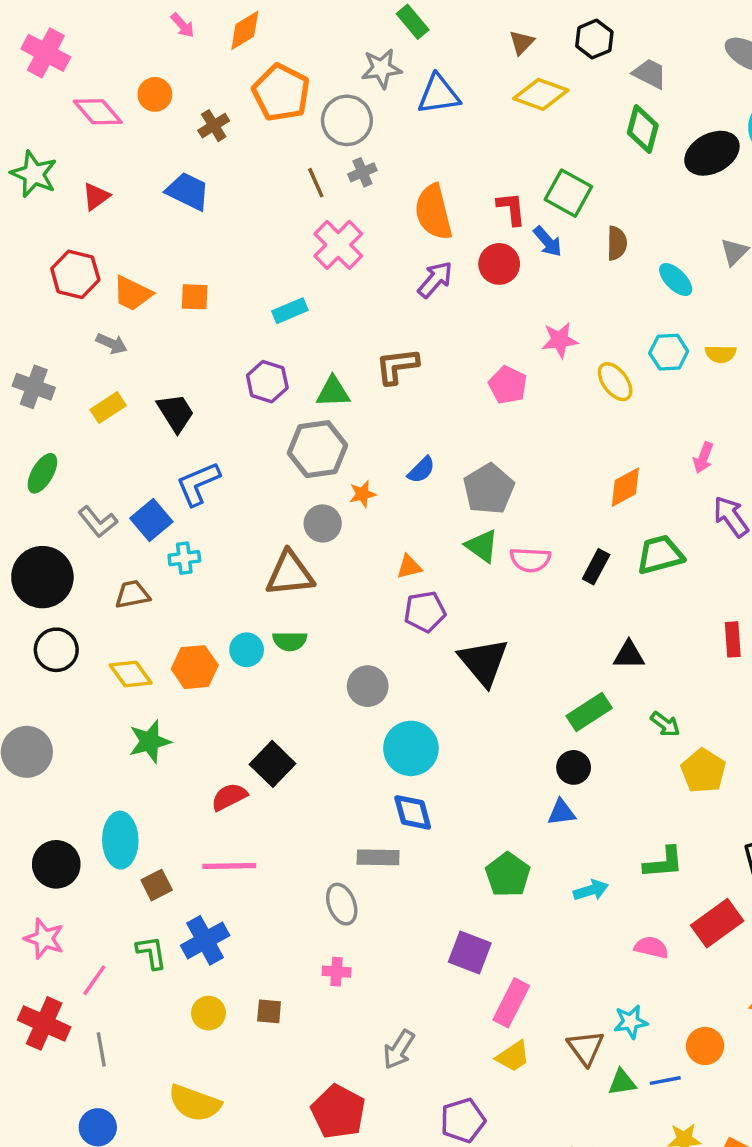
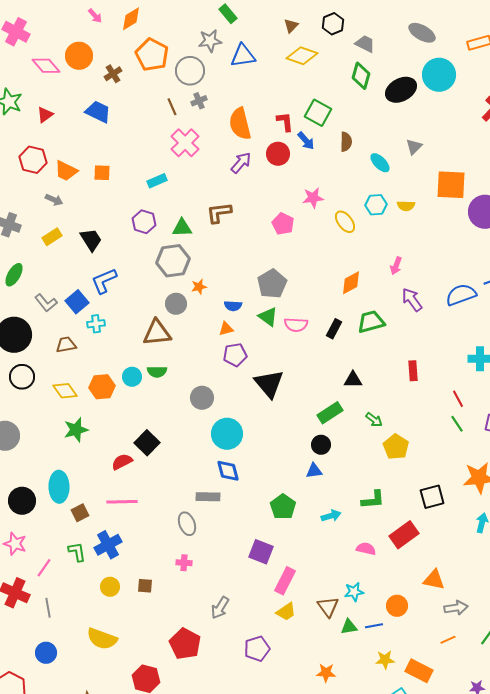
orange circle: (155, 94) -> (79, 56), size x1.4
blue semicircle: (421, 470) -> (233, 306), moved, turned 48

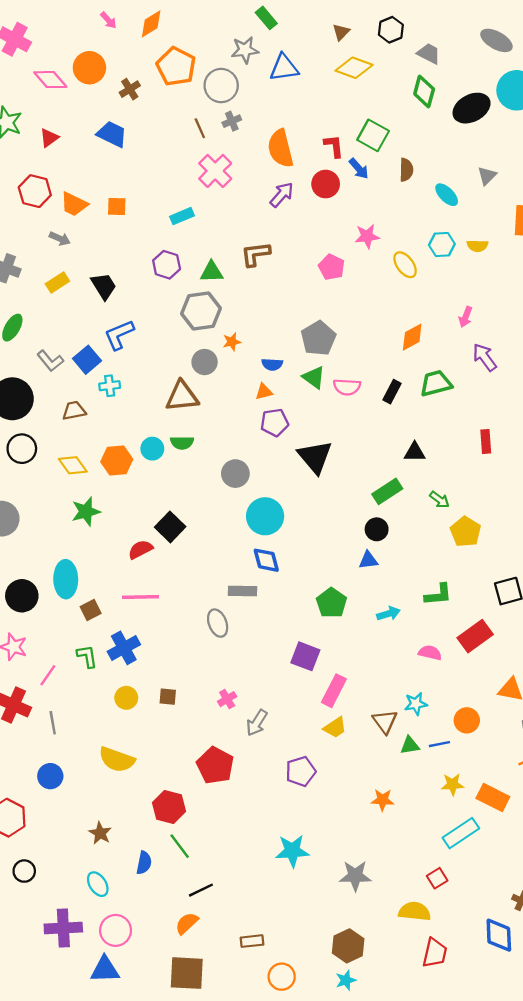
pink cross: (184, 563) -> (227, 699), moved, turned -35

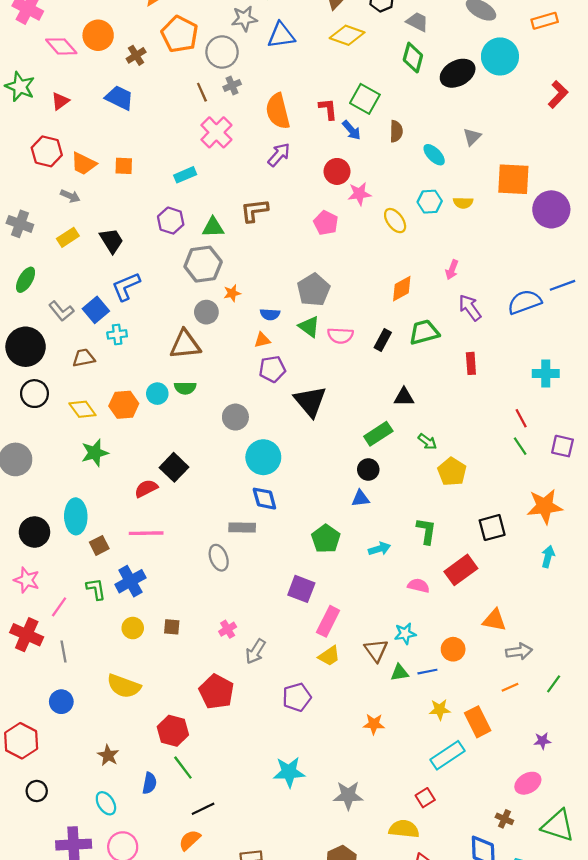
red circle: (326, 184) -> (337, 171), moved
red rectangle: (486, 442) -> (471, 363), moved
green L-shape: (438, 595) -> (426, 531), turned -76
orange rectangle: (493, 797) -> (478, 722), turned 36

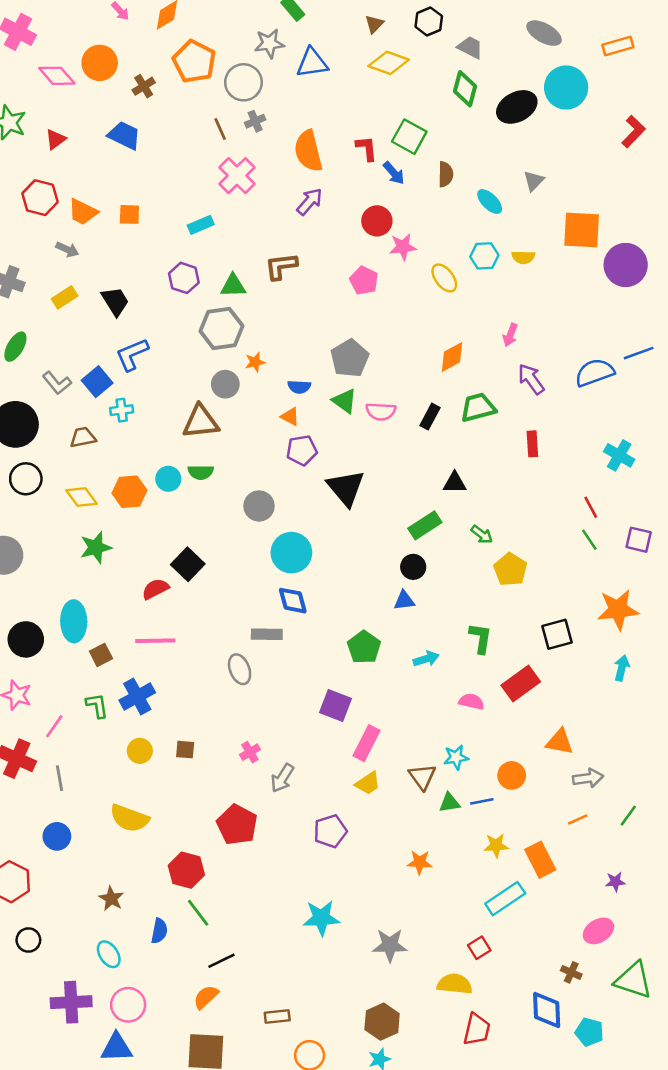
orange triangle: (262, 340) -> (290, 417), turned 42
cyan cross: (546, 374) -> (619, 455), turned 30

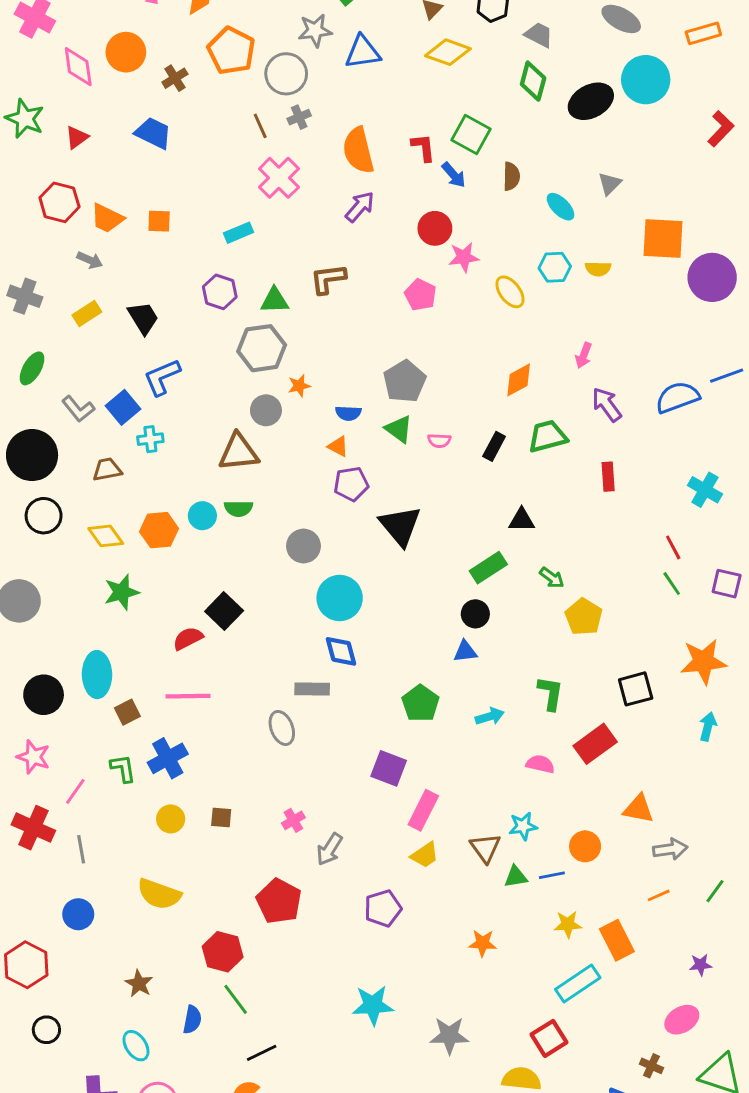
pink diamond: (57, 76) -> (78, 67), turned 33
pink semicircle: (381, 411) -> (439, 441), size x0.7
red square: (479, 948) -> (549, 1038), size x1.4

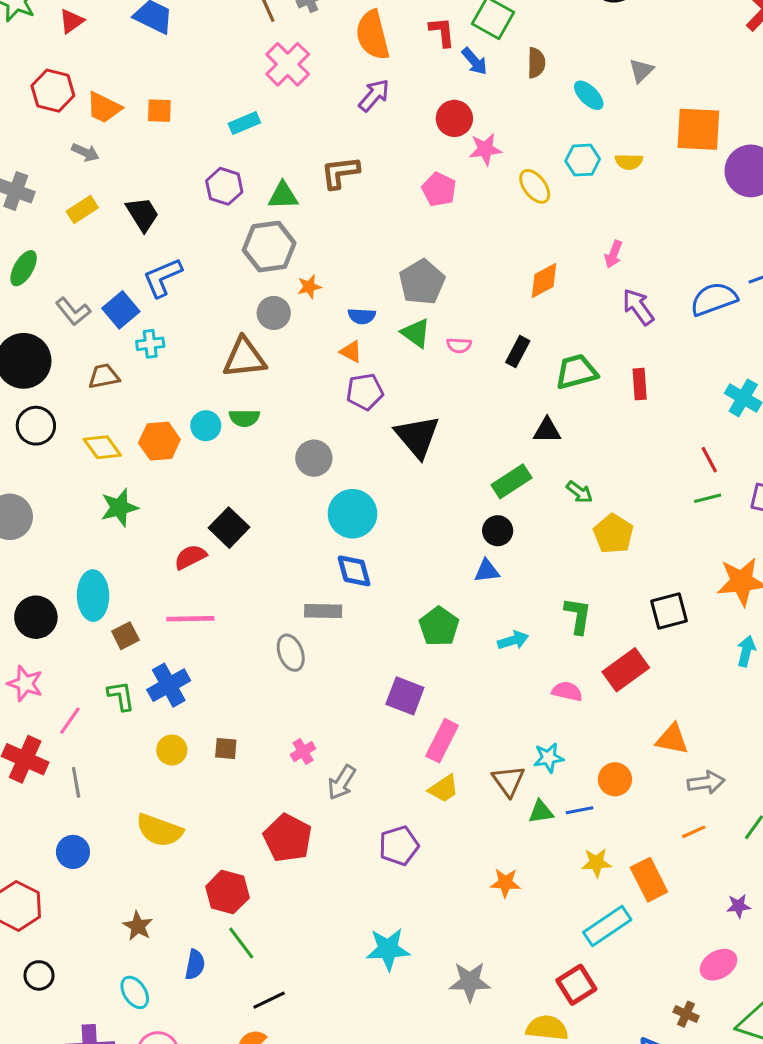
green trapezoid: (548, 436) -> (576, 372), moved
green line: (672, 584) -> (708, 498), turned -70

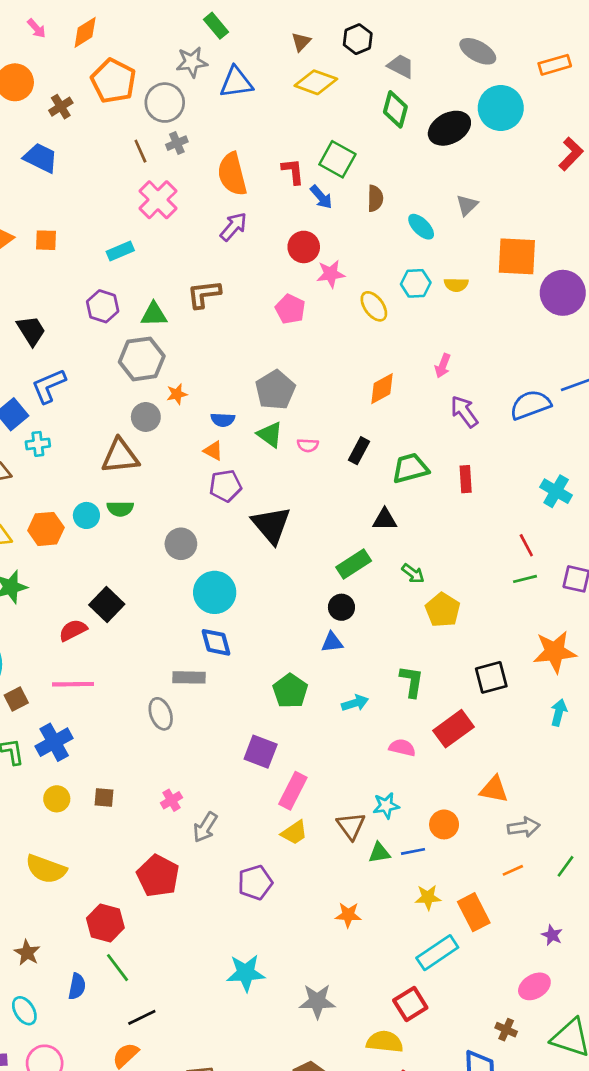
purple star: (739, 906) -> (552, 935), turned 30

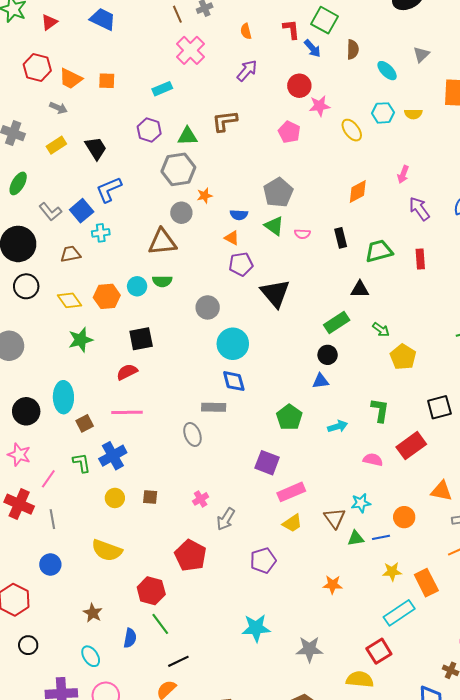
orange semicircle: (232, 174) -> (246, 31), size x0.5
black rectangle: (359, 451) -> (341, 238), turned -42
black square: (107, 605) -> (141, 339), moved, turned 35
pink rectangle: (293, 791) -> (291, 492), turned 40

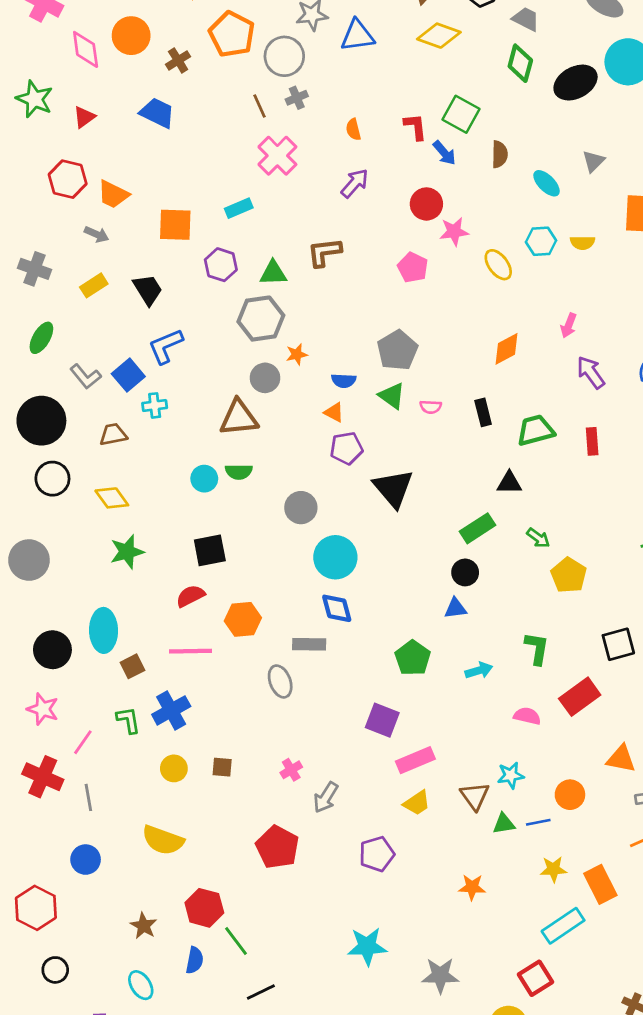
orange square: (107, 81) -> (175, 225), moved, size x1.5
orange hexagon: (107, 296) -> (243, 619), moved
red hexagon: (151, 591) -> (204, 908), moved

